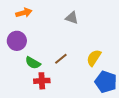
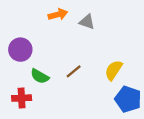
orange arrow: (24, 13) -> (58, 14), moved
red cross: (42, 81) -> (22, 98), moved

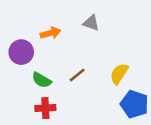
orange arrow: (58, 14) -> (50, 33), moved
red cross: (22, 98) -> (45, 108), moved

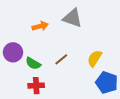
gray triangle: (91, 23) -> (72, 18), size x1.5
purple circle: (21, 52) -> (13, 52), moved

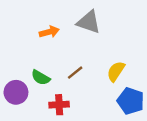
purple circle: (13, 52) -> (16, 92), moved
red cross: (36, 86) -> (59, 105), moved

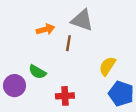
brown line: (75, 73) -> (68, 43), moved, turned -42
red cross: (59, 105) -> (65, 96), moved

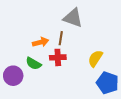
orange arrow: (45, 29) -> (41, 42), moved
red cross: (65, 96) -> (58, 57), moved

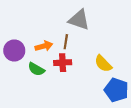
yellow semicircle: (95, 58) -> (103, 64), turned -78
purple circle: (13, 76) -> (14, 50), moved

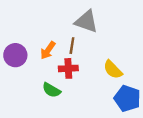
orange arrow: (44, 46) -> (48, 50), turned 140
green semicircle: (36, 69) -> (51, 90), moved

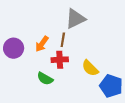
gray triangle: (86, 21) -> (75, 19), turned -45
yellow semicircle: (113, 70) -> (90, 68), moved

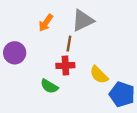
orange arrow: (42, 44) -> (46, 23), moved

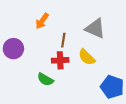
gray triangle: (83, 20) -> (95, 28), moved, turned 50
yellow semicircle: (99, 75) -> (87, 57), moved

